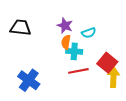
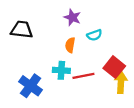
purple star: (65, 26) -> (72, 17), moved
cyan cross: (74, 51) -> (61, 70), moved

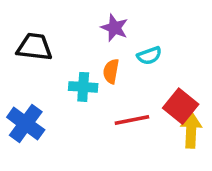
cyan cross: (61, 70) -> (83, 87), moved
blue cross: (31, 86) -> (26, 124), moved

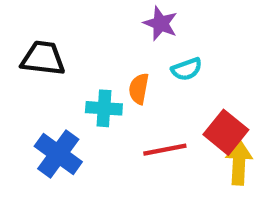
purple star: (115, 28) -> (161, 23), moved
blue cross: (26, 124) -> (58, 154), moved

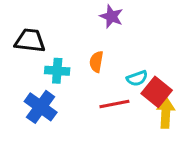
cyan semicircle: (187, 69) -> (137, 78), moved
cyan cross: (104, 108) -> (57, 71), moved

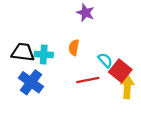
black trapezoid: (30, 41) -> (23, 52), moved
cyan semicircle: (137, 78) -> (105, 60), turned -112

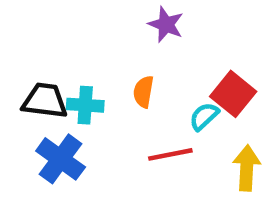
cyan semicircle: (105, 60) -> (204, 116), turned -91
red square: (120, 71) -> (233, 94), moved

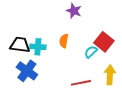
red line: (170, 154) -> (81, 83), moved

